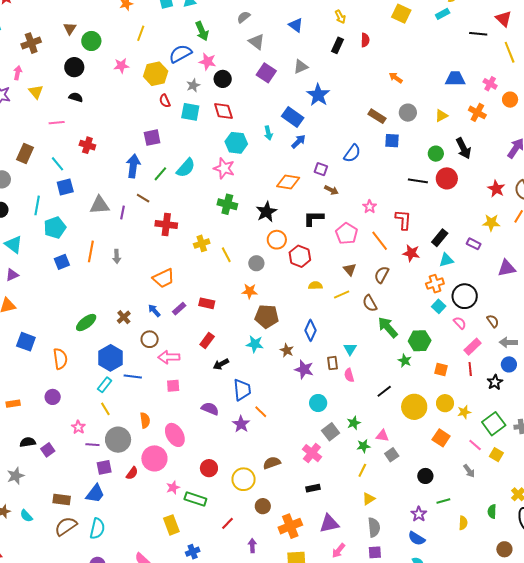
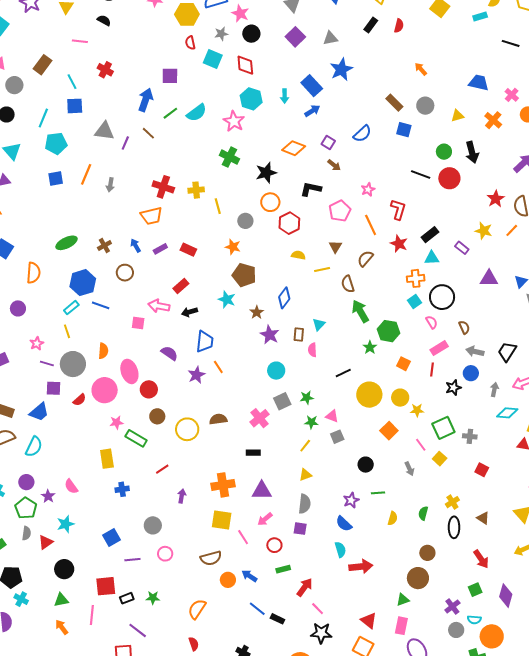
red cross: (166, 225) -> (163, 187), moved
pink arrow: (169, 357) -> (159, 306), moved
red circle: (209, 468) -> (149, 389), moved
brown circle: (263, 506) -> (157, 416), moved

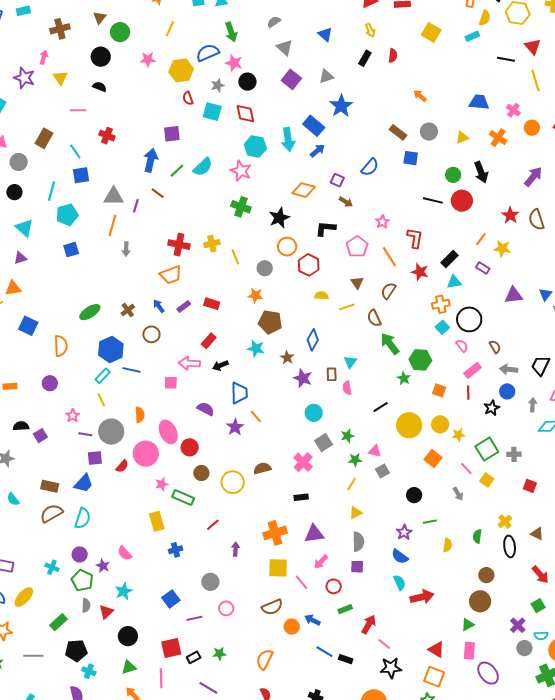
cyan arrow: (285, 96) -> (288, 139), size x1.6
orange line: (86, 174) -> (112, 225), moved
orange line: (512, 230) -> (481, 239), moved

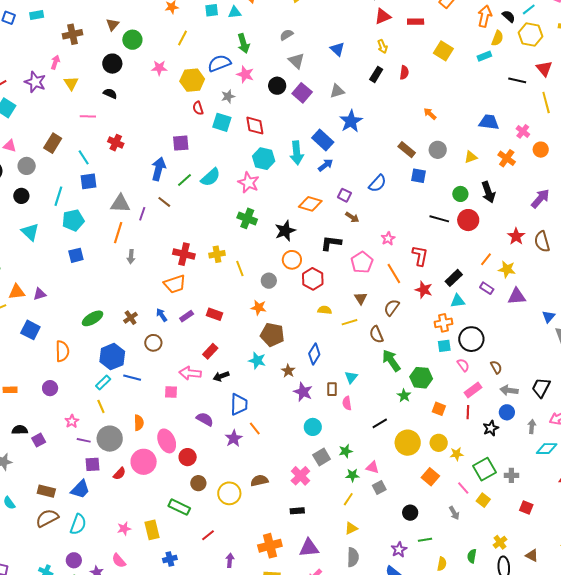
black circle: (247, 82) -> (277, 86), moved
purple triangle: (20, 258) -> (40, 294), moved
purple triangle: (514, 295) -> (517, 296), moved
cyan square: (442, 327) -> (444, 346), turned 32
pink star: (162, 484) -> (124, 529), moved

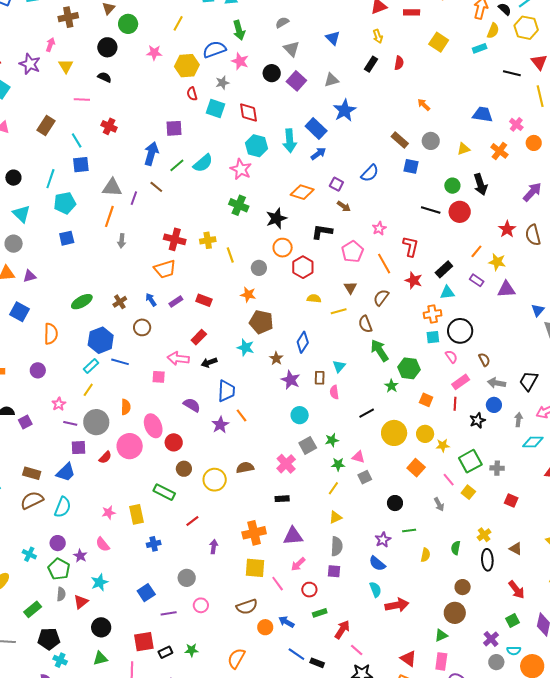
gray circle: (27, 166) -> (14, 244), moved
yellow line: (101, 406) -> (88, 390), turned 56

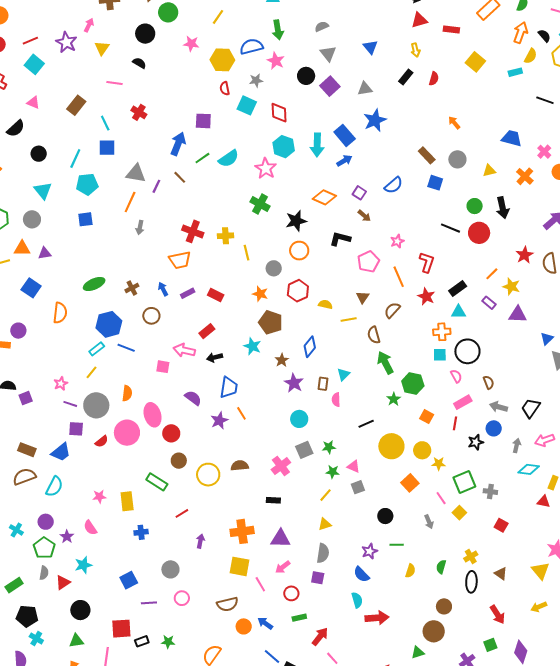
red hexagon: (303, 267) -> (298, 291), moved
purple circle: (38, 370) -> (18, 331), moved

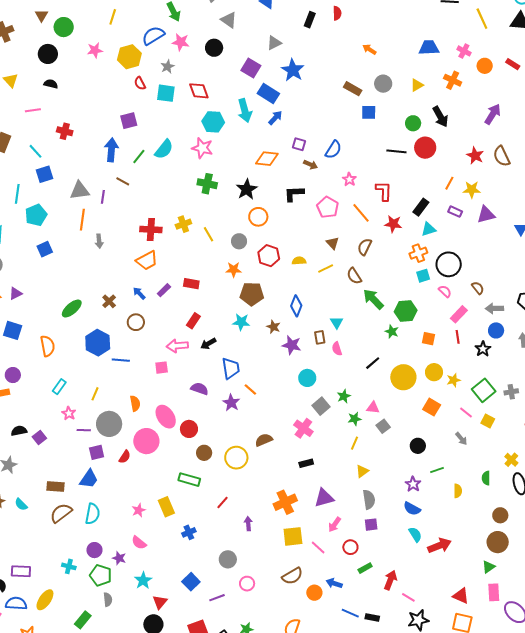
purple square: (330, 86) -> (251, 68), moved
blue semicircle: (394, 185) -> (333, 150), moved
cyan rectangle: (97, 349) -> (59, 387), moved
red triangle: (63, 583) -> (160, 602), moved

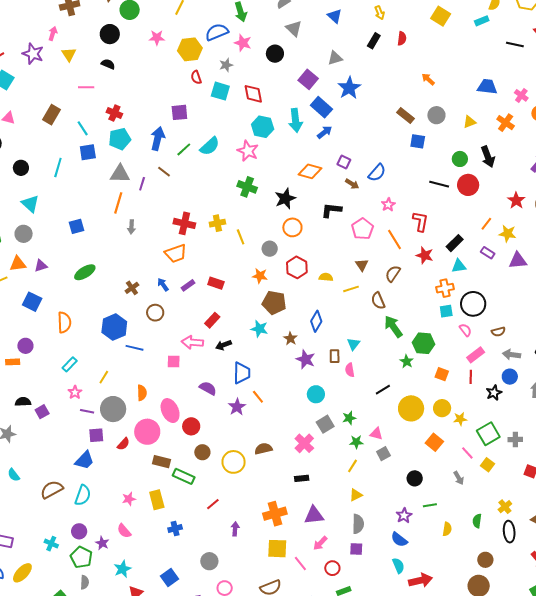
cyan pentagon: (36, 215) -> (120, 139), moved
brown semicircle: (478, 288) -> (498, 332), turned 104
green ellipse: (72, 308) -> (85, 272), moved
brown rectangle: (56, 487) -> (162, 462), moved

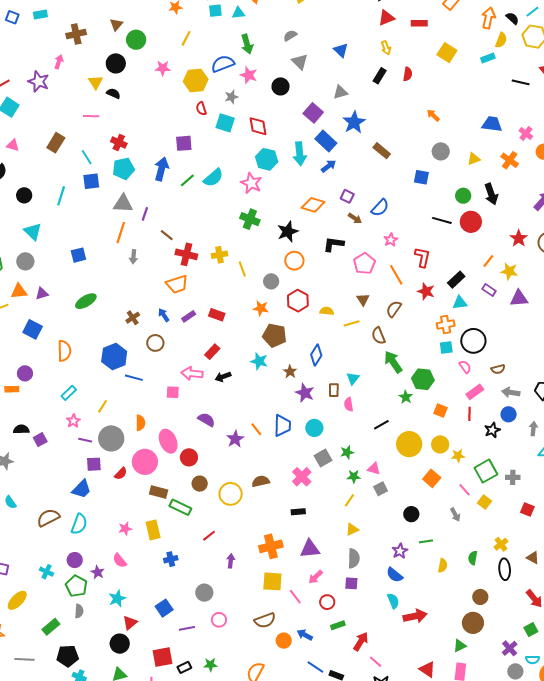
yellow triangle: (69, 54) -> (96, 82), moved
brown rectangle: (405, 115) -> (382, 151), moved
brown line: (164, 172) -> (167, 235), moved
blue trapezoid: (242, 373) -> (282, 426), moved

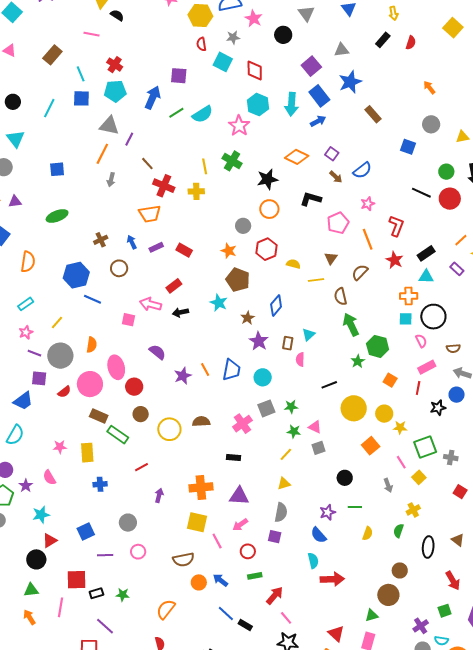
yellow line: (242, 269) -> (205, 166), moved
yellow cross: (501, 544) -> (413, 510), moved

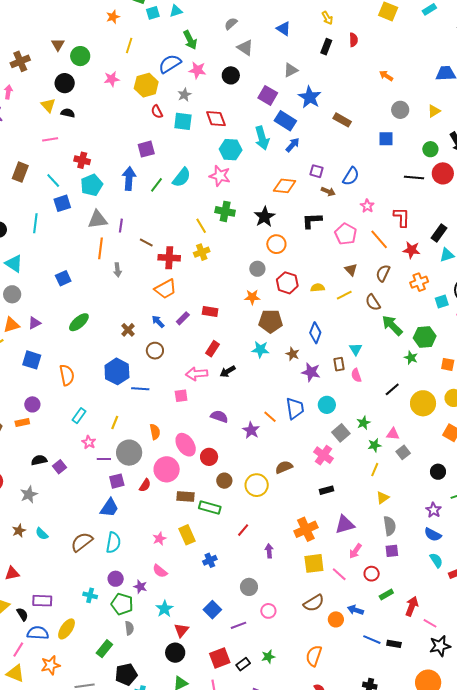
orange cross: (409, 296) -> (419, 282), moved

